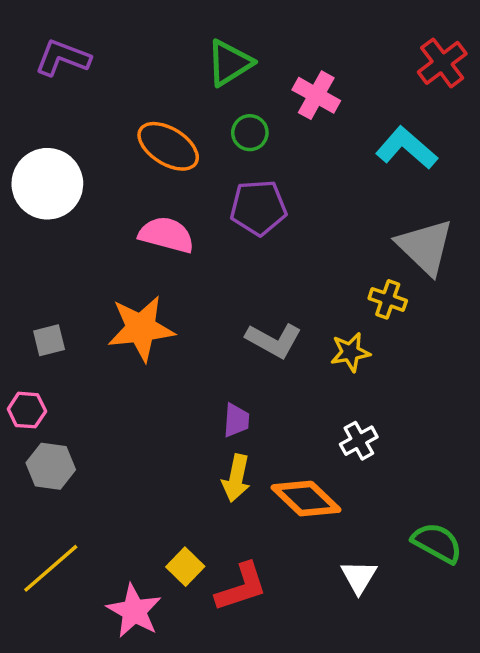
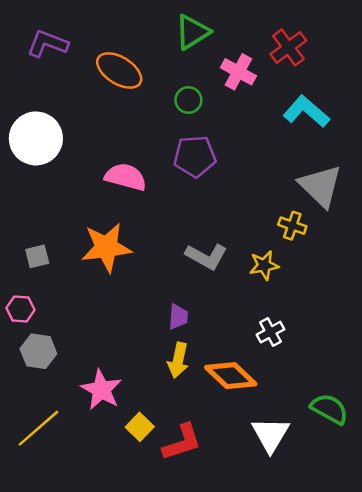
green triangle: (229, 63) -> (192, 32), moved
red cross: (442, 63) -> (288, 47), moved
orange ellipse: (168, 146) -> (119, 71), moved
white triangle: (359, 577) -> (270, 435), size x1.4
pink star: (134, 611) -> (101, 390), moved

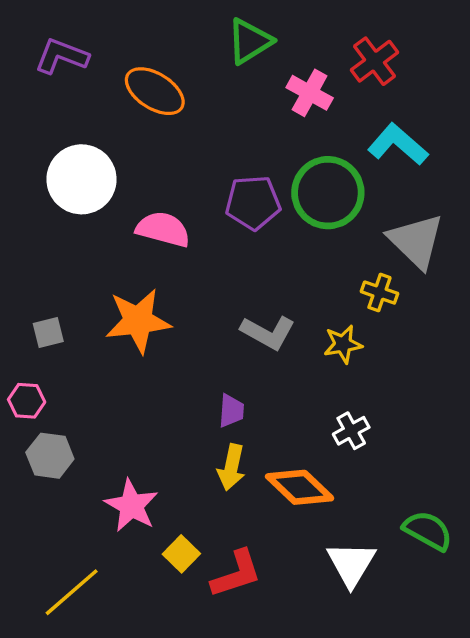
green circle: (188, 100) -> (328, 193), moved, size x2.0
white circle: (36, 138) -> (82, 179), moved
yellow line: (38, 428) -> (72, 592), moved

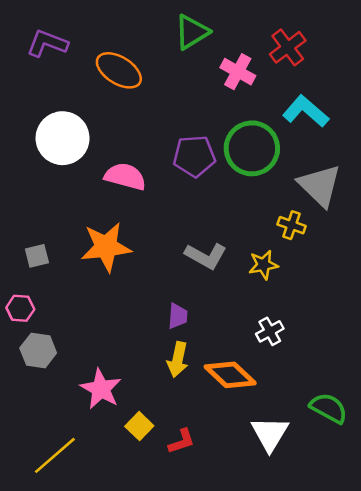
red L-shape: (236, 574) -> (182, 441), size x0.7

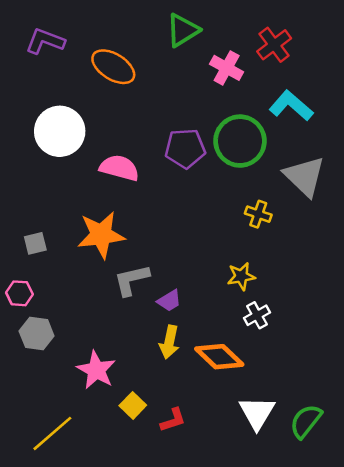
yellow cross: (292, 225) -> (258, 214), moved
gray L-shape: (206, 256) -> (132, 280), moved, turned 138
yellow star: (263, 265) -> (241, 276), moved
purple trapezoid: (178, 316) -> (169, 301), turned 55
green semicircle: (329, 408) -> (306, 421), moved, turned -81

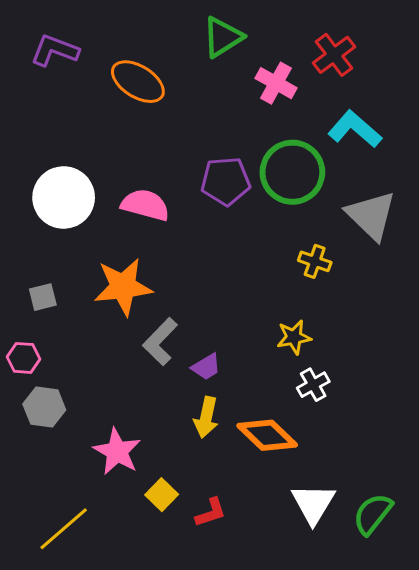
white circle: (60, 131) -> (64, 197), moved
gray L-shape: (132, 280) -> (160, 342), turned -33

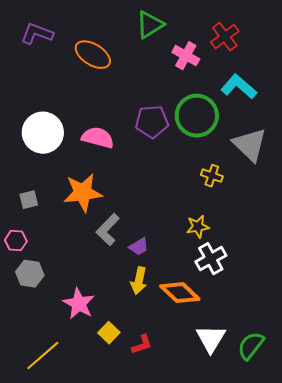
white cross: (313, 385) -> (211, 259), size x1.4

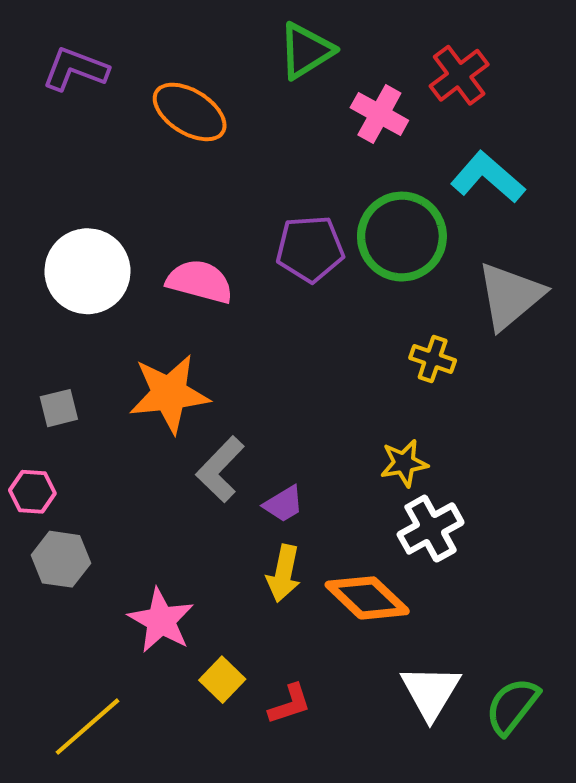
gray triangle: (250, 145) -> (510, 296), turned 36

